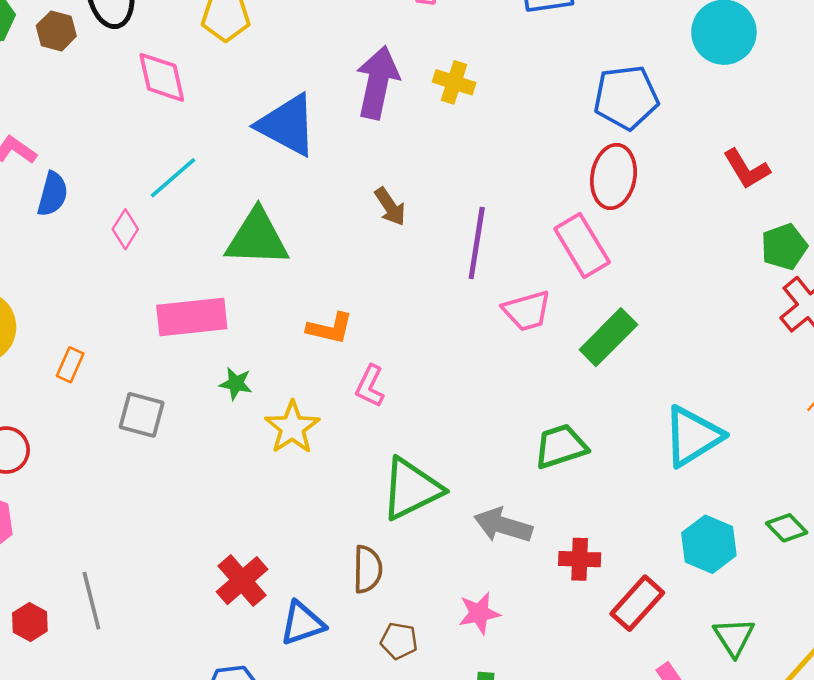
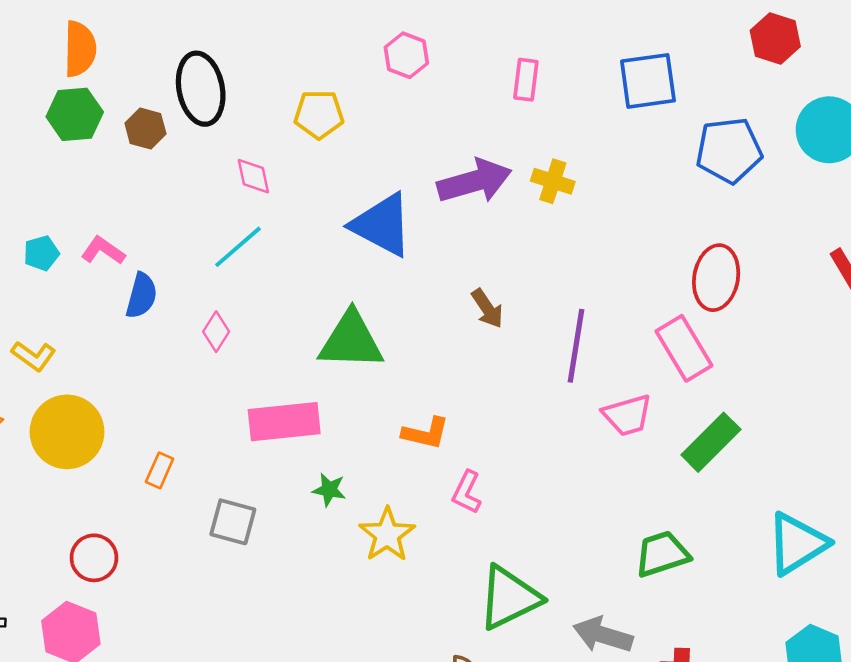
pink diamond: (162, 77) -> (253, 176), size x0.7
purple arrow: (378, 82) -> (474, 181), turned 62
blue pentagon: (626, 97) -> (729, 150), moved
cyan line: (173, 178) -> (238, 247), moved

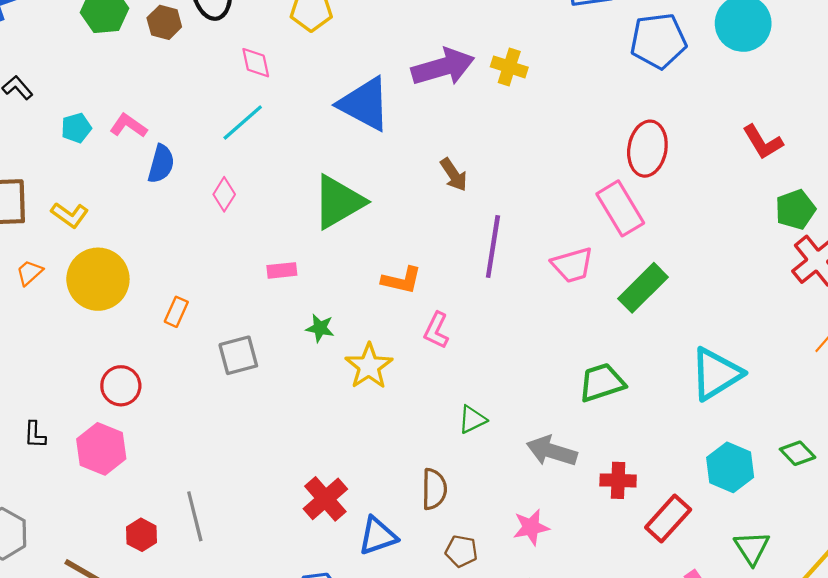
green triangle: (351, 341) -> (338, 202), turned -32
purple line: (576, 346) -> (493, 247), moved
pink rectangle: (284, 422) -> (282, 270), size x0.5
gray square: (233, 522) -> (238, 355), turned -30
green triangle: (509, 598) -> (472, 419), size x0.5

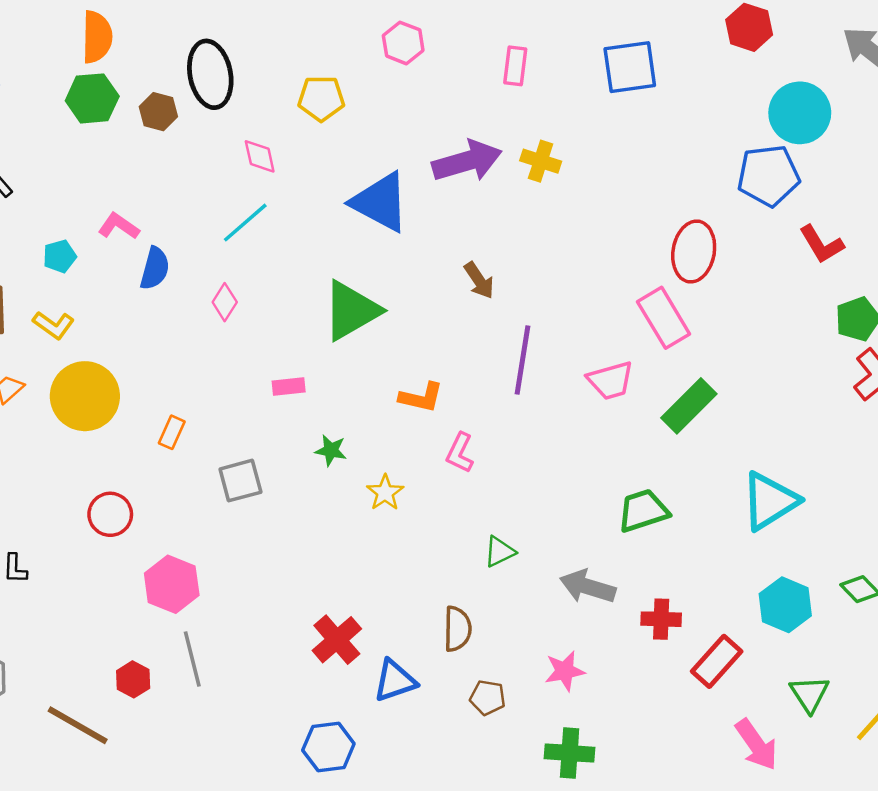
blue pentagon: (658, 41) -> (768, 176), moved
cyan pentagon: (76, 128) -> (60, 256), moved
yellow star: (369, 366) -> (385, 493), size x0.7
pink hexagon: (101, 449) -> (172, 584), moved

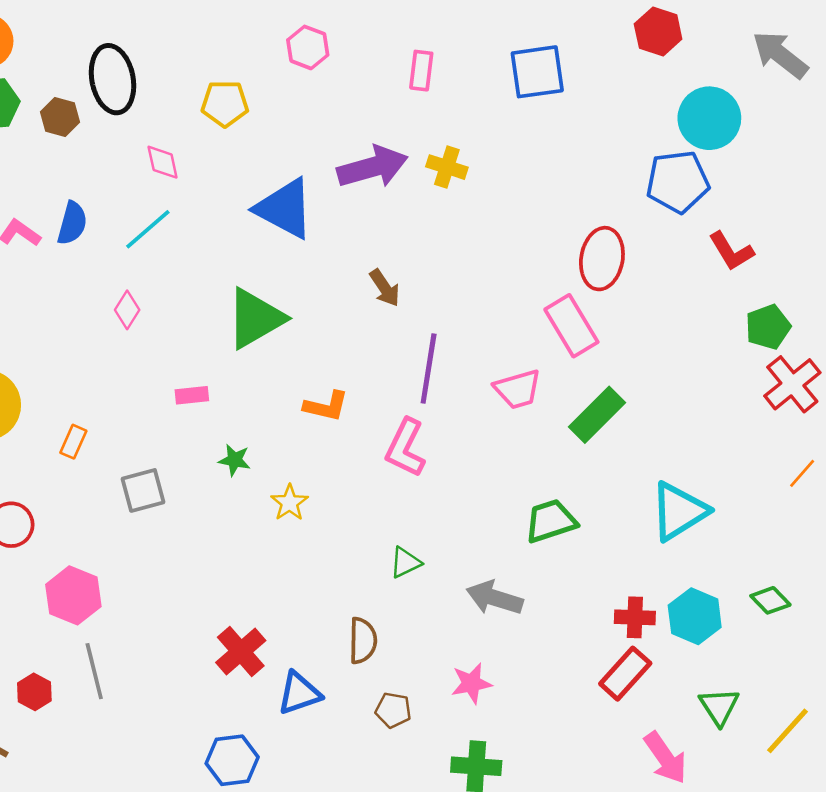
blue semicircle: (155, 268) -> (72, 223), moved
pink L-shape: (460, 453) -> (405, 448), moved, size x1.4
red cross: (661, 619) -> (635, 617), moved

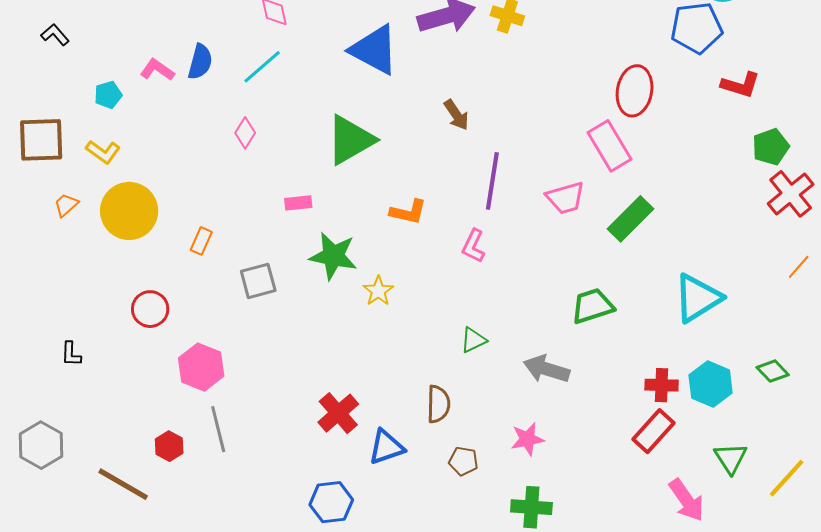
red L-shape: (731, 251) -> (741, 85), turned -42
pink L-shape: (405, 448) -> (473, 246), size x0.7
green star: (235, 460) -> (333, 256), size x1.8

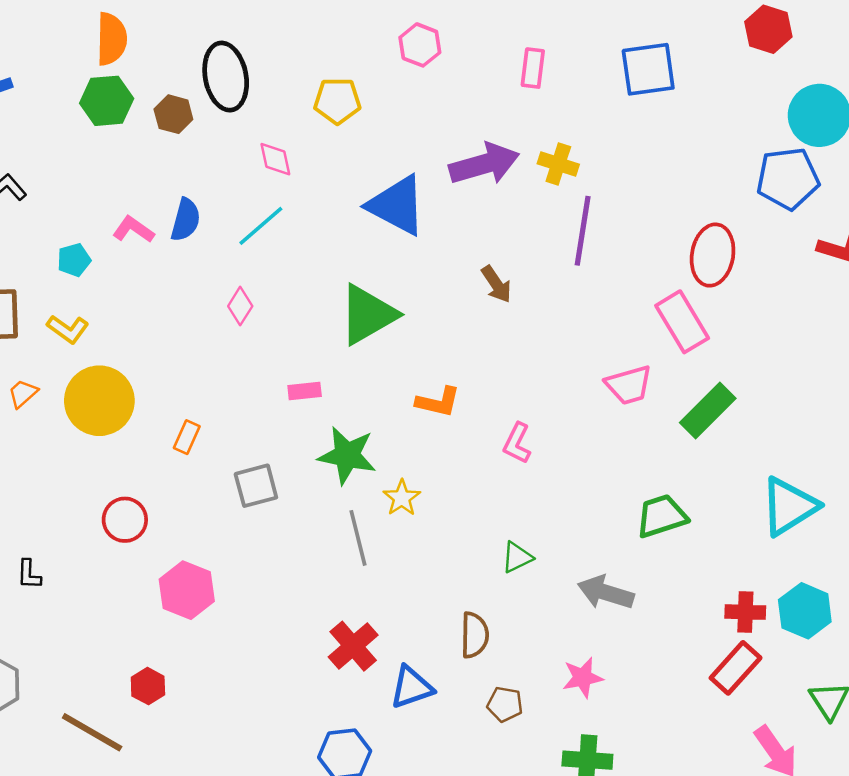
purple line: (492, 181) -> (583, 231), moved
gray line: (218, 429) -> (358, 538), moved

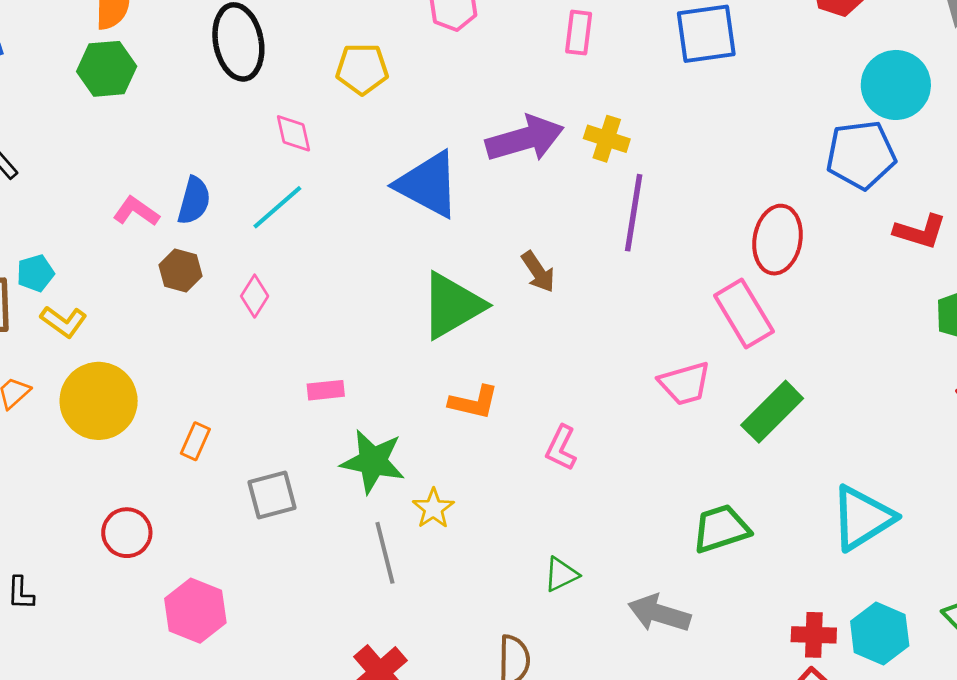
brown hexagon: (173, 114) -> (181, 270), moved
cyan pentagon: (74, 260) -> (35, 273), moved
green triangle: (368, 315) -> (452, 305), moved

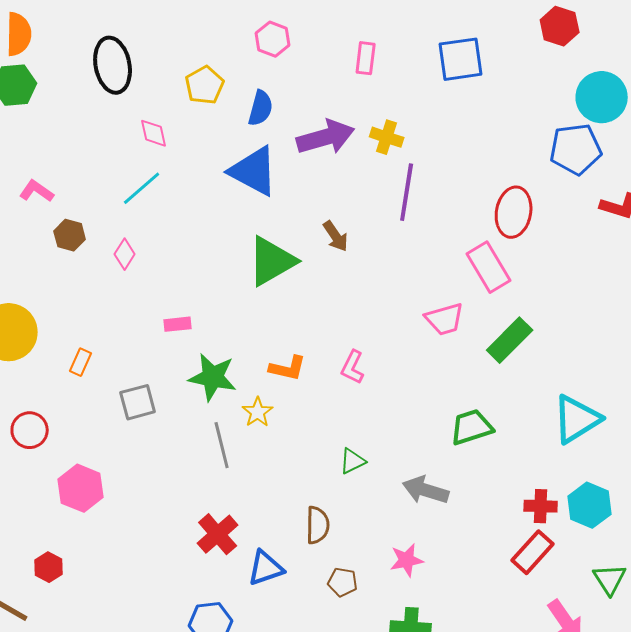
yellow pentagon: (362, 69) -> (205, 85), turned -30
blue semicircle: (194, 201) -> (261, 108), moved
orange L-shape: (474, 402) -> (288, 368), moved

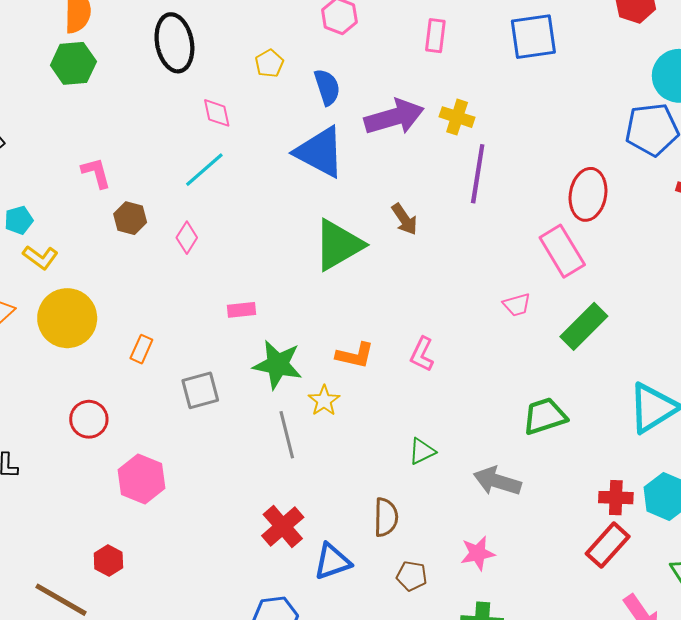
yellow pentagon: (205, 85) -> (269, 63), size x0.7
blue semicircle: (261, 108) -> (327, 87), turned -33
pink L-shape: (37, 191) -> (96, 173), turned 40
pink trapezoid: (445, 319) -> (517, 305), size x0.7

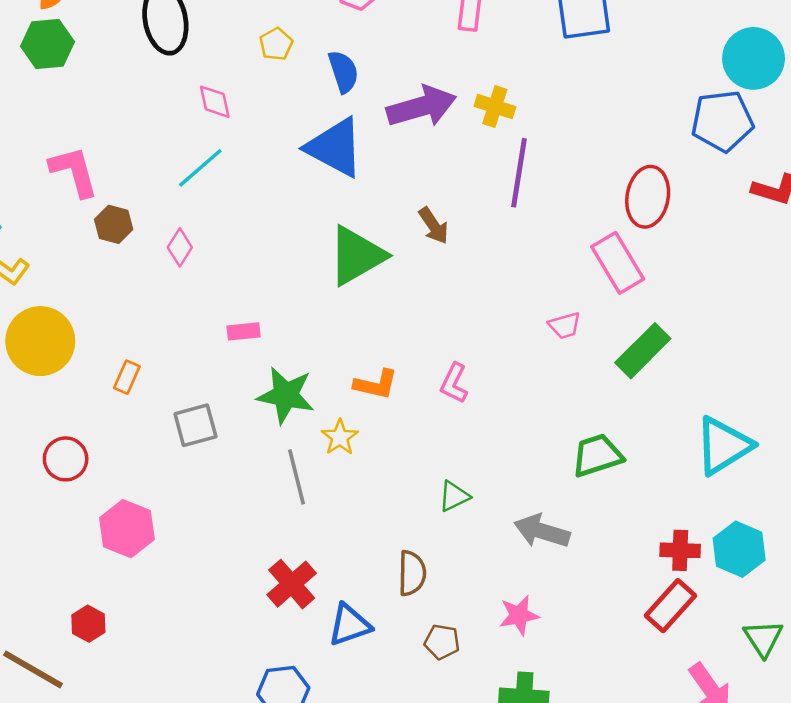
pink L-shape: (96, 173) -> (74, 171), size x1.4

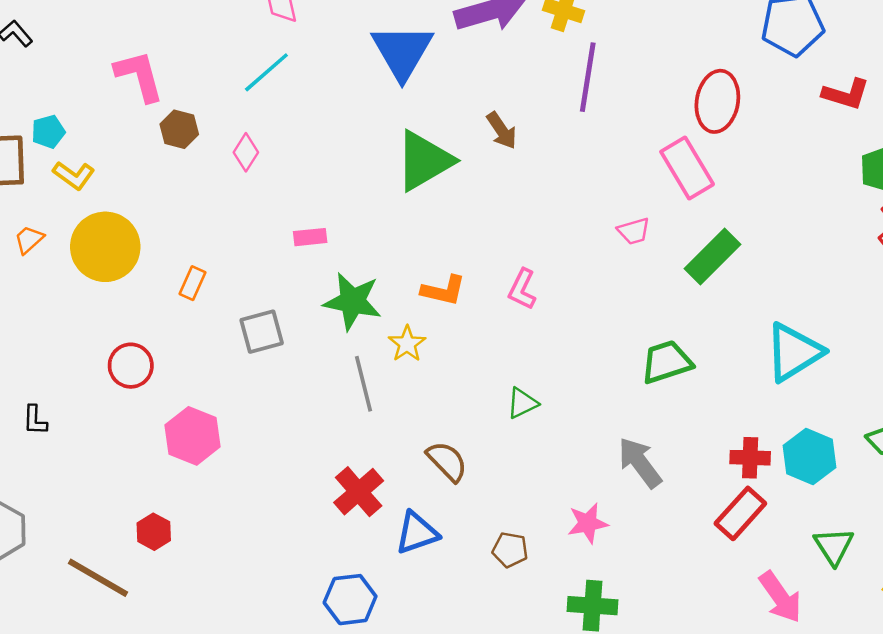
blue triangle: (335, 147) -> (402, 52), turned 32
gray arrow: (542, 531) -> (640, 463), moved, turned 36
brown semicircle: (412, 573) -> (447, 461), moved, turned -45

